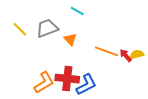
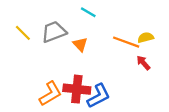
orange line: (107, 51) -> (126, 42), moved
yellow semicircle: (137, 54) -> (146, 37), moved

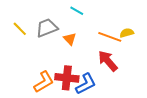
red arrow: (143, 63) -> (108, 61), moved, size x1.6

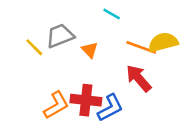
cyan line: (77, 11) -> (112, 14), moved
yellow line: (20, 29) -> (34, 47), moved
yellow semicircle: (127, 33) -> (163, 42), size x1.6

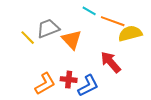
orange line: (141, 47) -> (113, 21), moved
orange triangle: (90, 50) -> (72, 40), size x1.5
red cross: (86, 100) -> (69, 80), size x0.7

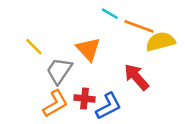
gray trapezoid: (48, 28) -> (59, 71), moved, turned -35

